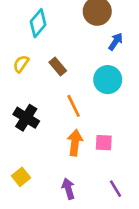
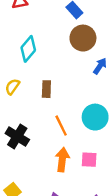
brown rectangle: (58, 66) -> (46, 89), turned 42
cyan circle: (108, 80) -> (95, 117), moved

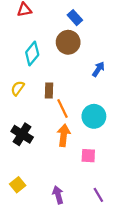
brown circle: (83, 38) -> (68, 42), moved
orange line: (61, 126) -> (63, 108), moved
orange arrow: (62, 160) -> (64, 135), moved

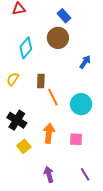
orange arrow: (64, 135) -> (49, 133), moved
yellow square: (18, 185) -> (24, 146), moved

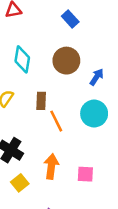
brown circle: (58, 38) -> (66, 61), moved
cyan diamond: (26, 48) -> (22, 59), turned -30
cyan circle: (81, 104) -> (94, 114), moved

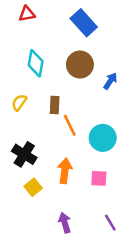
blue rectangle: (70, 19) -> (84, 23), size x1.5
cyan circle: (94, 114) -> (103, 138), moved

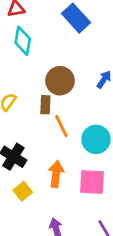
cyan diamond: (36, 63) -> (23, 41), moved
brown circle: (80, 65) -> (60, 81), moved
pink square: (99, 178) -> (92, 182), size x1.5

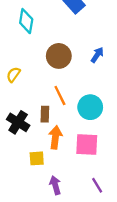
brown rectangle: (45, 105) -> (45, 114), moved
yellow square: (23, 191) -> (37, 158), moved, turned 35

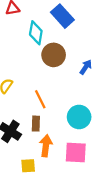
cyan diamond: (26, 21) -> (36, 33), moved
brown circle: (59, 56) -> (54, 55), moved
orange line: (60, 96) -> (40, 99), moved

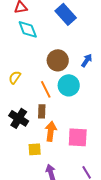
cyan diamond: (36, 33) -> (28, 29), moved, turned -30
brown circle: (54, 55) -> (58, 60), moved
cyan circle: (79, 117) -> (69, 85), moved

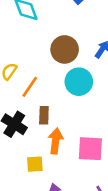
orange line: (46, 89) -> (30, 87), moved, turned 60

